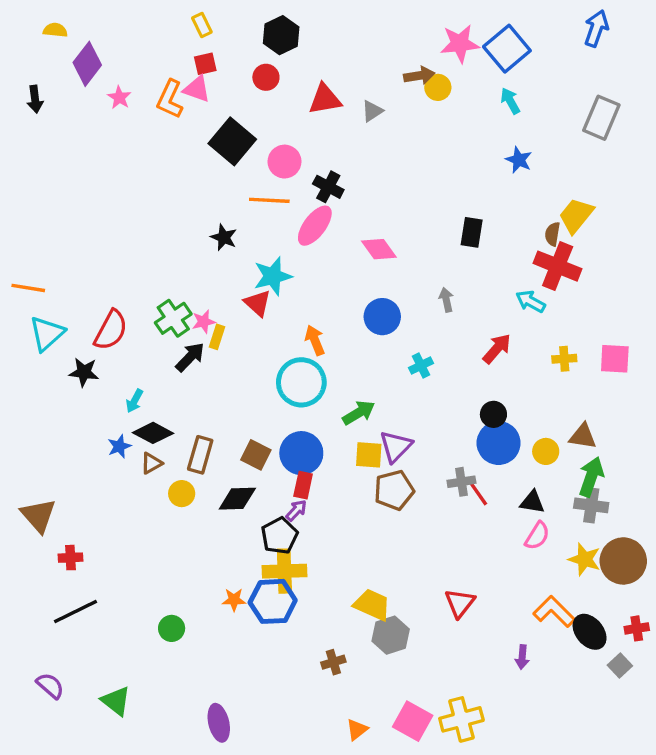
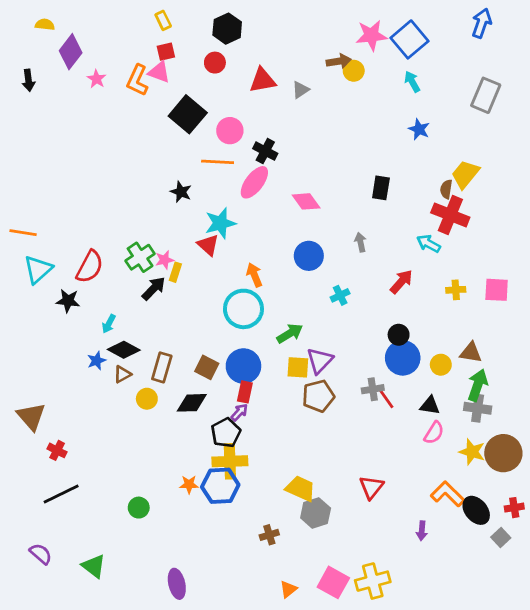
red cross: (70, 558) -> (57, 450), turned 30

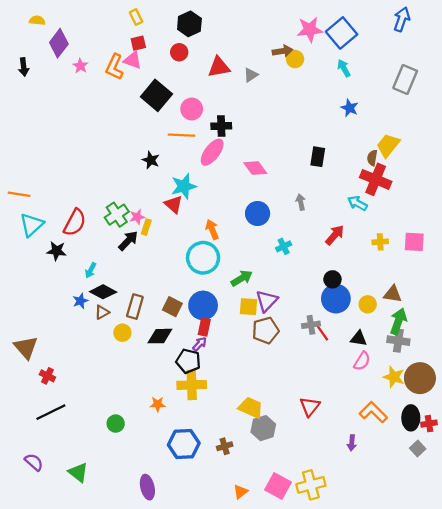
black cross: (265, 151) -> (221, 126), turned -30
black pentagon: (226, 433) -> (188, 361), turned -30
blue hexagon: (220, 486) -> (184, 444), moved
black ellipse: (476, 510) -> (411, 418), moved, turned 40

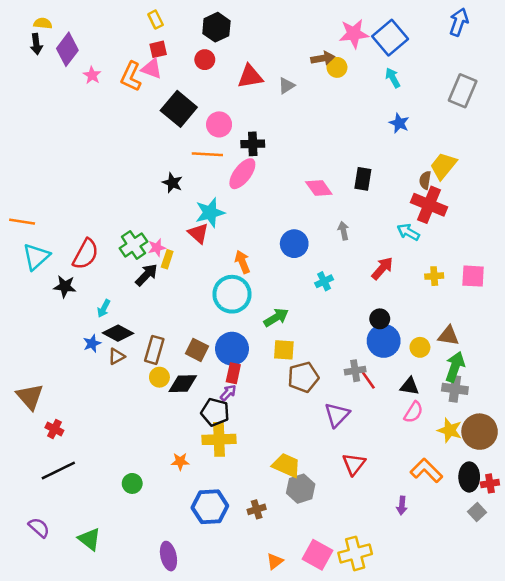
black arrow: (24, 67) -> (36, 44), moved
pink diamond: (255, 168) -> (319, 188), moved
purple triangle: (267, 301) -> (337, 415), moved
yellow circle: (122, 333) -> (159, 377), moved

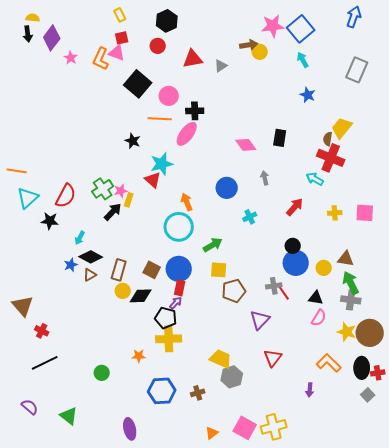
green arrow: (455, 367) -> (351, 283), turned -45

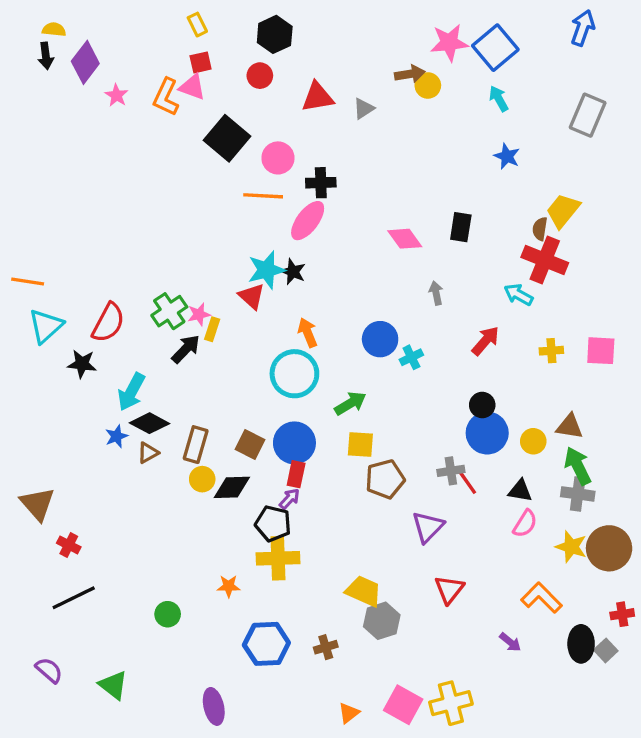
black star: (133, 141) -> (293, 272), moved
blue circle: (227, 188) -> (380, 339), moved
cyan arrow: (80, 238) -> (131, 392), size x1.6
black ellipse: (362, 368) -> (581, 644), moved
purple arrow: (310, 390) -> (510, 642), turned -56

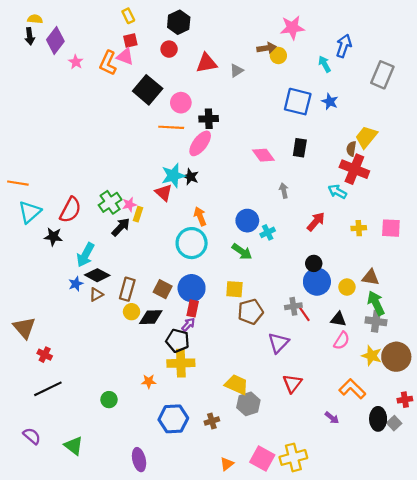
blue arrow: (583, 28) -> (344, 46), moved
blue square: (495, 48) -> (298, 102), moved, turned -36
green arrow: (350, 403) -> (242, 252), moved, turned 66

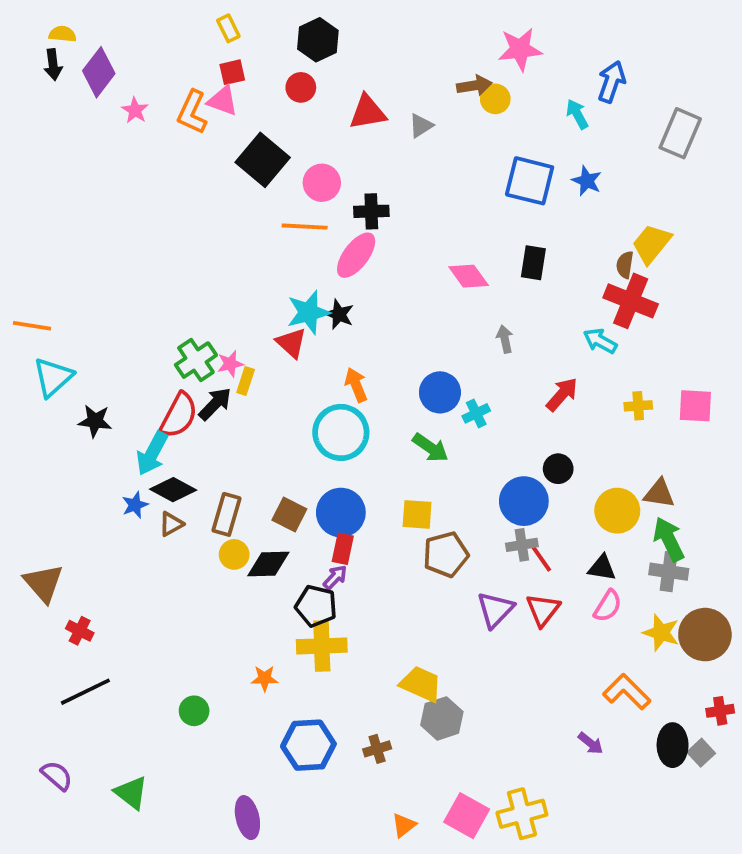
red semicircle: (70, 210) -> (179, 415), moved
blue circle: (317, 282) -> (524, 501), moved
yellow circle: (347, 287) -> (617, 511), size x1.5
red triangle: (292, 383) -> (543, 610), moved

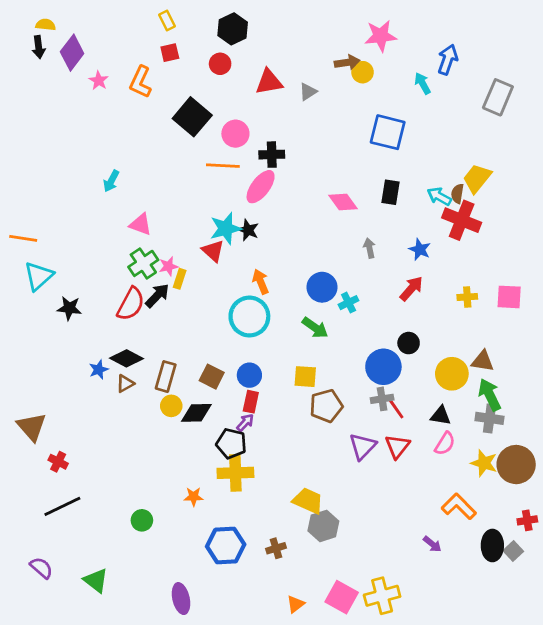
pink triangle: (223, 101) -> (141, 224), moved
blue star: (587, 181) -> (420, 249), moved
cyan arrow: (600, 341) -> (439, 196), moved
cyan arrow: (152, 453) -> (111, 181), moved, size x0.7
blue circle: (341, 513) -> (249, 375), size x0.7

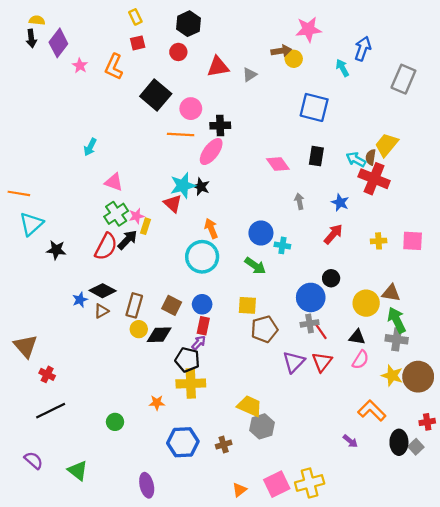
cyan cross: (349, 303) -> (282, 245), turned 35
pink square: (342, 597) -> (277, 484), turned 35

